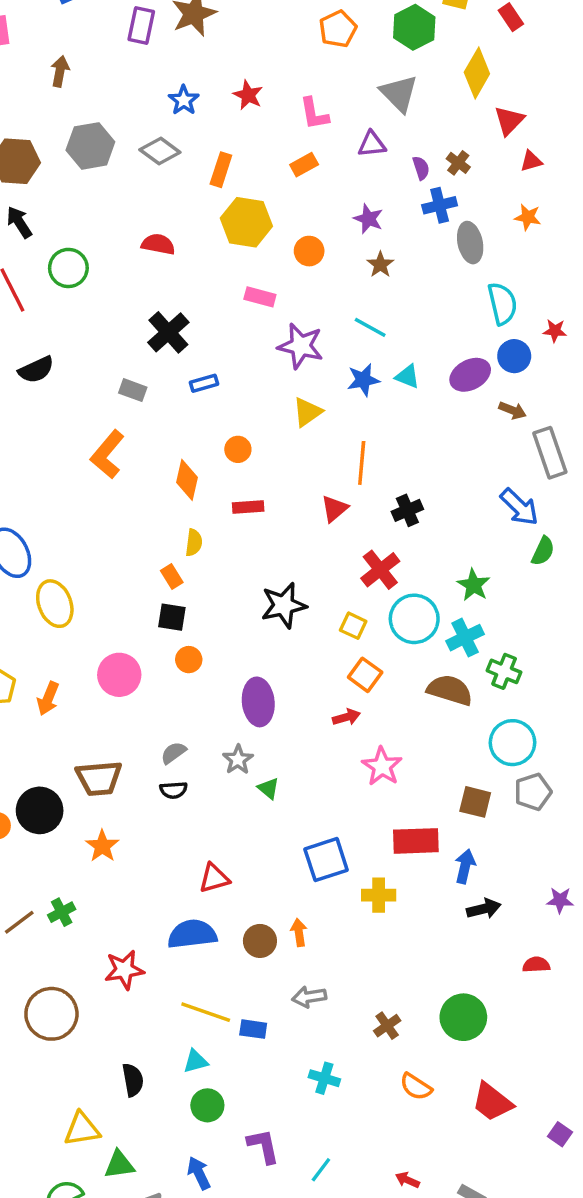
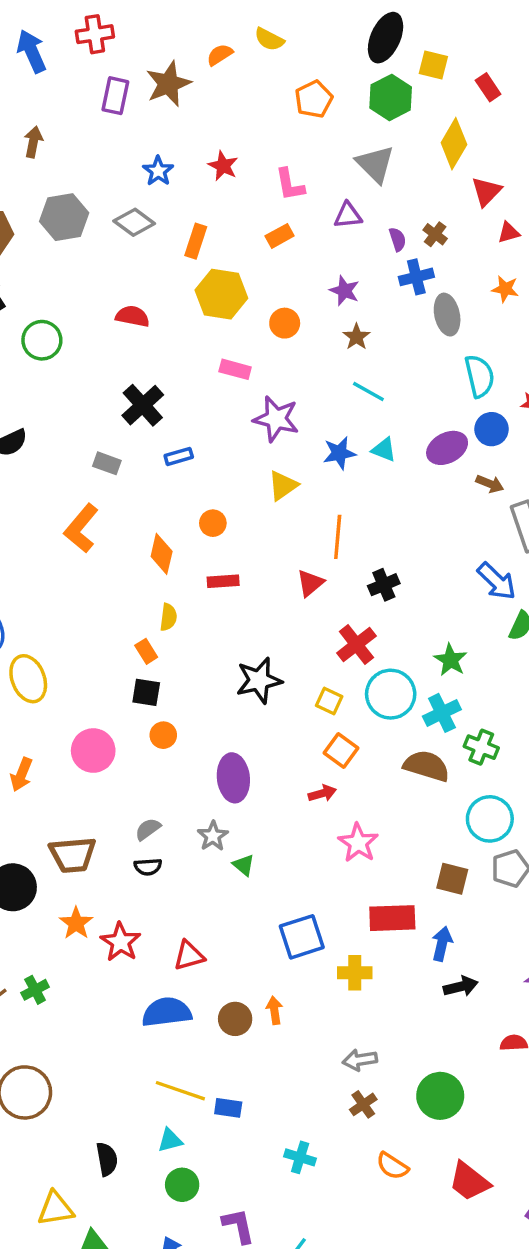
cyan line: (370, 327) -> (368, 391), moved
red star: (124, 970) -> (121, 942), moved, turned -30
gray arrow: (309, 997) -> (360, 1060), moved

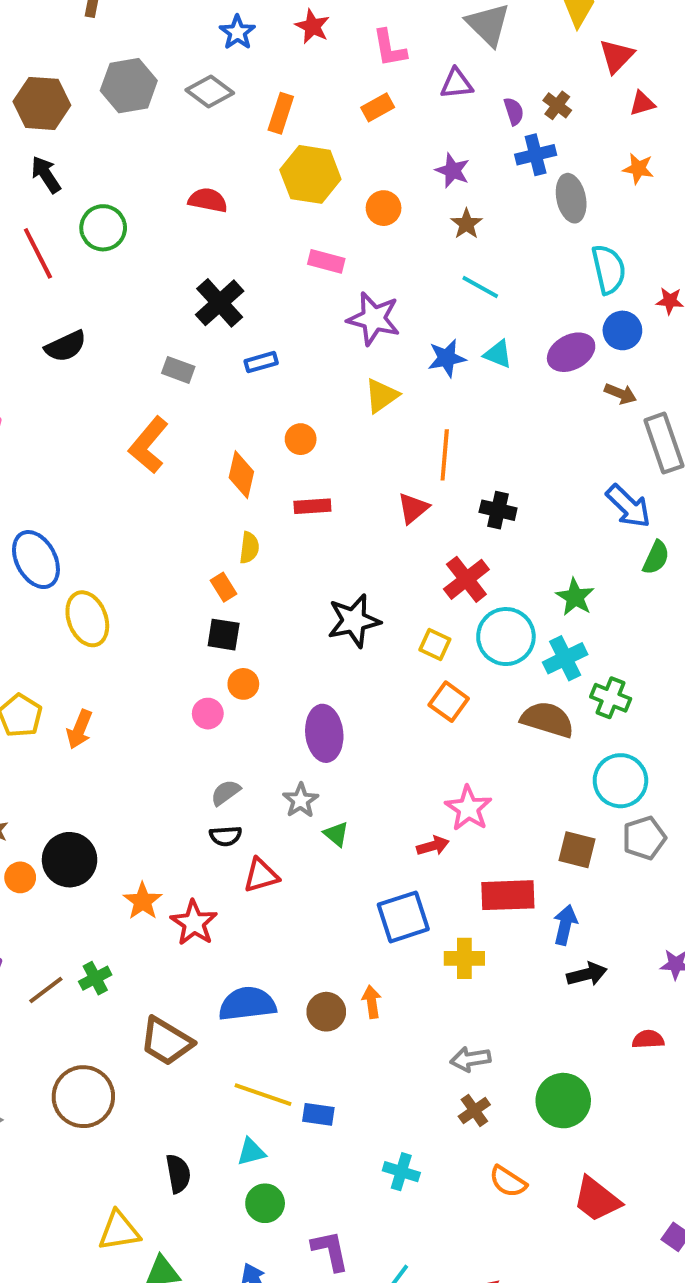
black cross: (384, 585) -> (498, 510), turned 36
pink circle: (93, 751) -> (208, 714), moved, size x0.6
red arrow: (322, 793) -> (433, 846), moved
brown trapezoid: (73, 855) -> (166, 1041), moved, turned 36
red triangle: (189, 956) -> (261, 875), moved

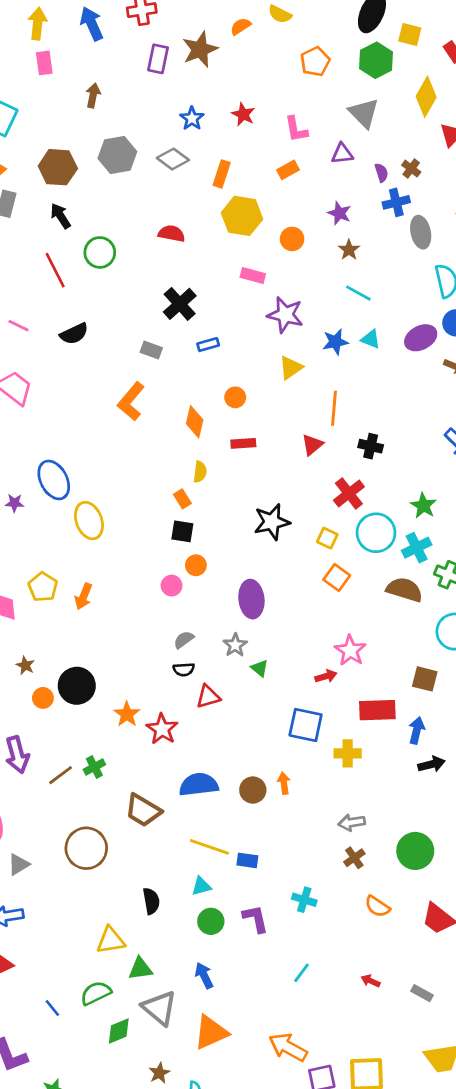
blue square: (403, 917) -> (306, 725), turned 30
purple L-shape: (330, 1251) -> (255, 919), moved

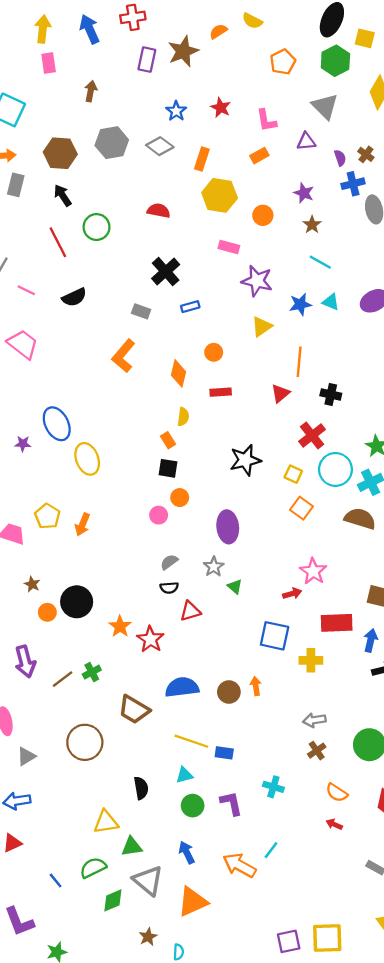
red arrow: (371, 981) -> (334, 824), moved
orange arrow: (288, 1047) -> (239, 865), moved

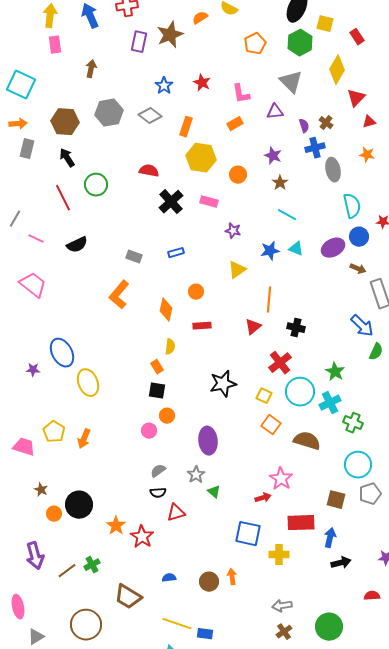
black cross: (166, 272) -> (171, 202), moved
purple star: (257, 281) -> (233, 231), size x0.6
brown semicircle: (360, 519) -> (307, 441), moved
blue semicircle: (182, 687) -> (169, 578), size x0.5

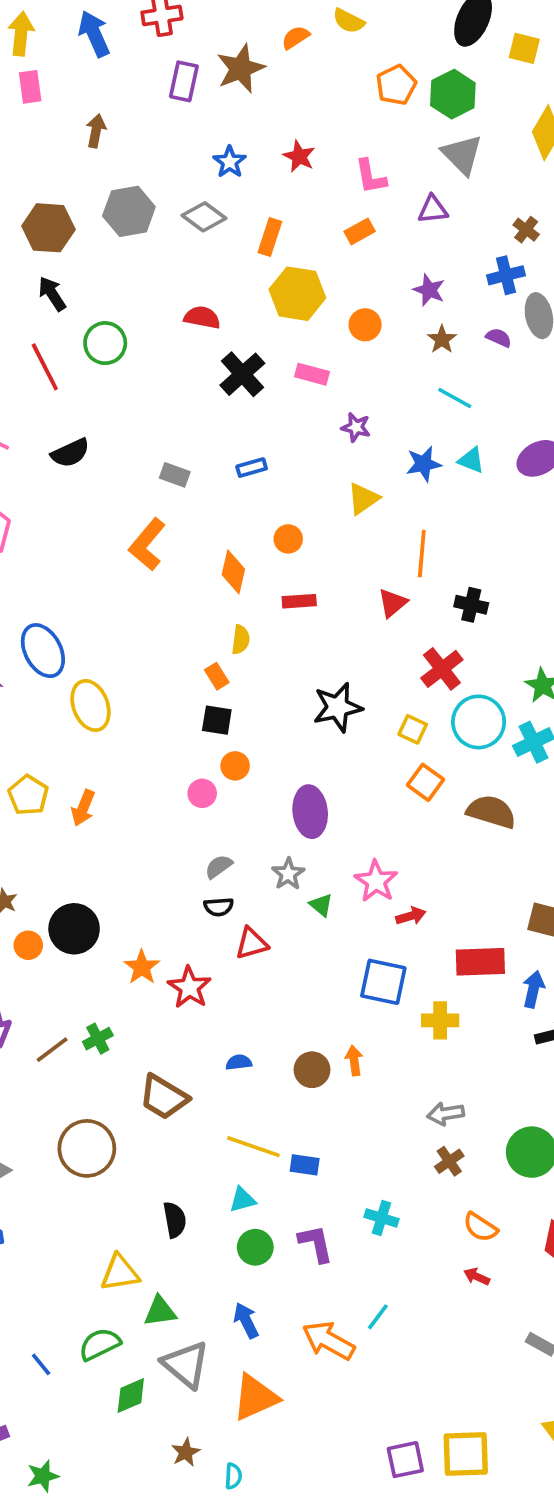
green hexagon: (300, 43) -> (453, 94), moved
purple semicircle: (304, 126) -> (499, 338), moved, turned -48
pink star: (281, 479) -> (376, 881), moved

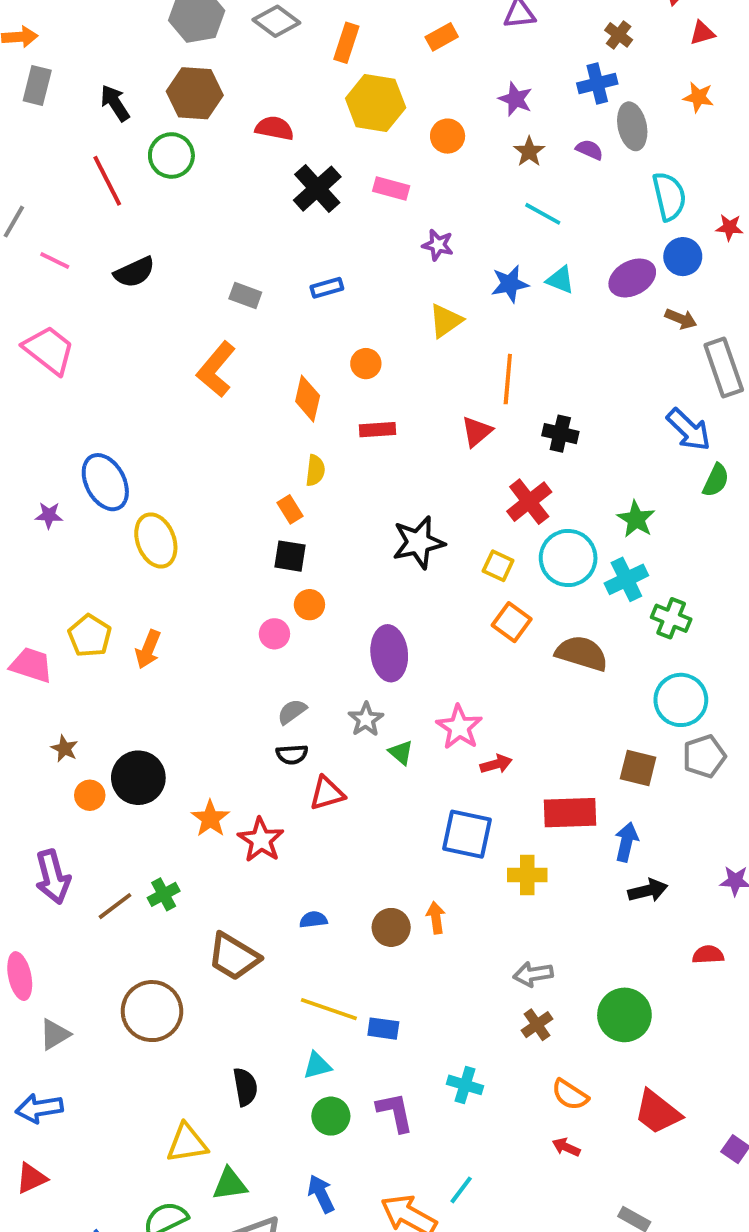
brown hexagon: (48, 228) -> (195, 93), moved

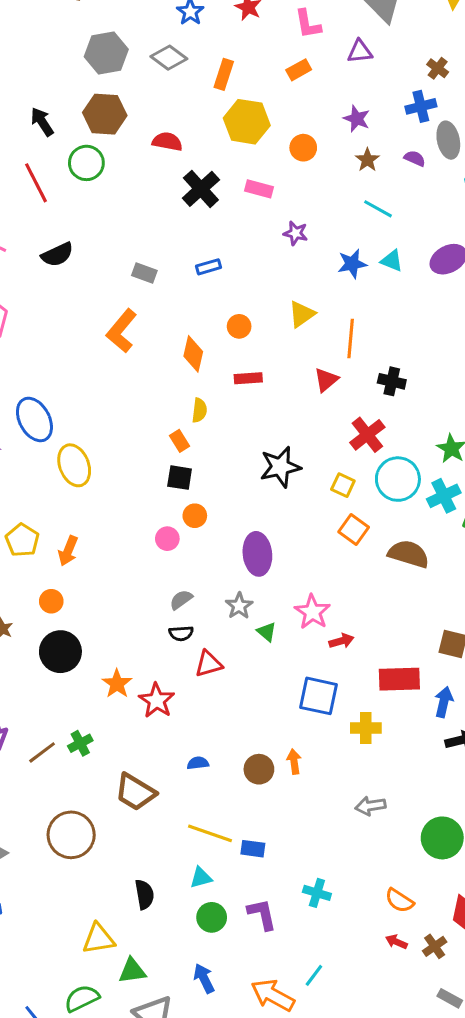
yellow triangle: (446, 321) -> (302, 314), moved
orange circle: (90, 795) -> (51, 601), moved
brown cross: (537, 1025) -> (435, 946), moved

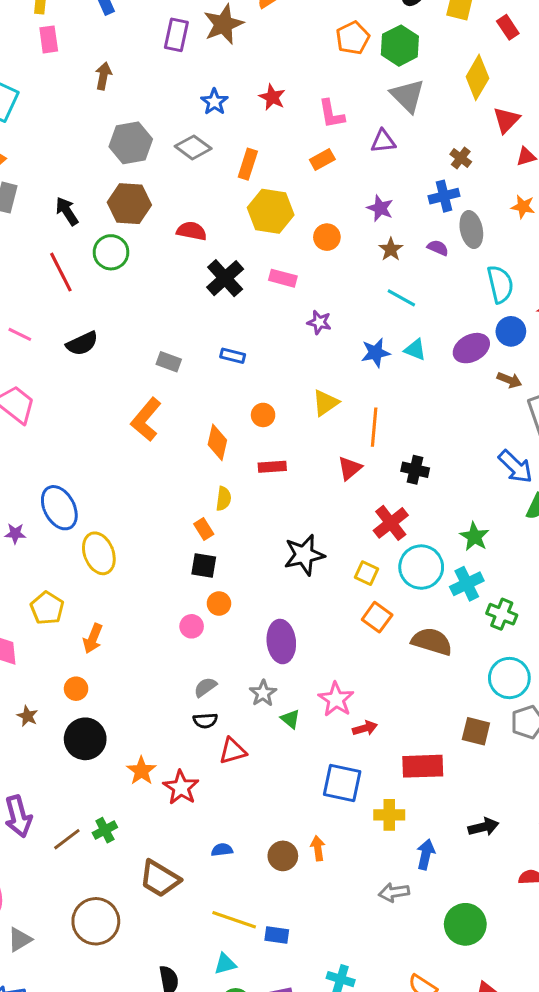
blue rectangle: (209, 267) -> (233, 356), turned 30
yellow pentagon: (22, 540) -> (47, 608), moved
blue arrow: (444, 702) -> (426, 854), moved

